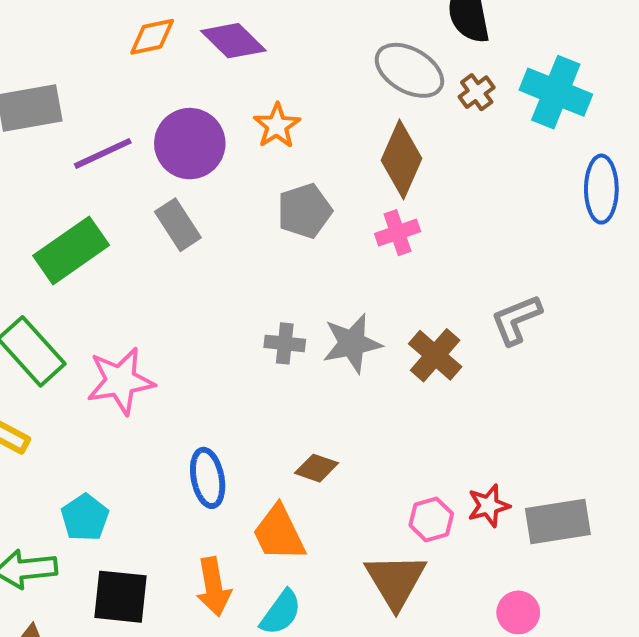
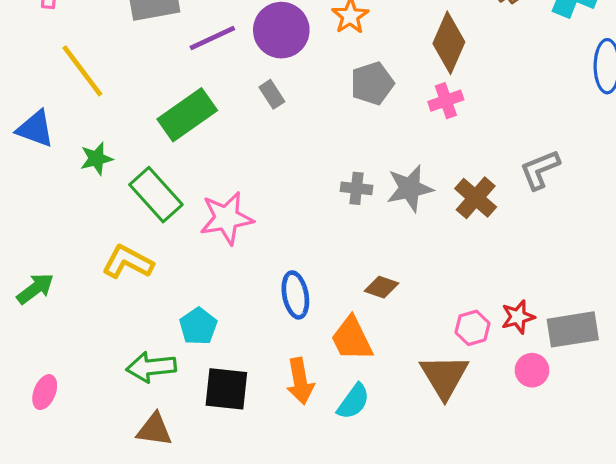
gray rectangle: (178, 225) -> (272, 94), size x0.7
pink circle: (518, 612) -> (532, 370), moved

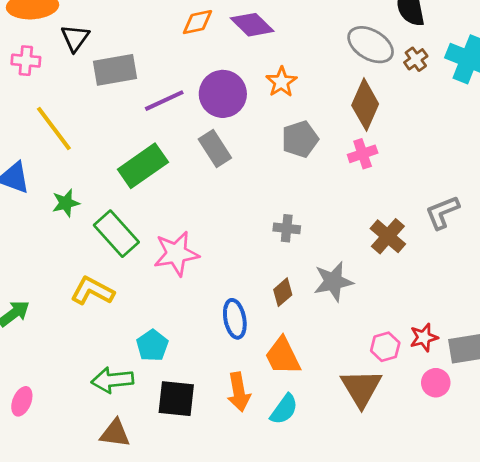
gray rectangle: (272, 94) -> (215, 148), size x1.5
gray star: (410, 188) -> (333, 282), moved
brown diamond: (382, 287) -> (283, 292), moved, turned -60

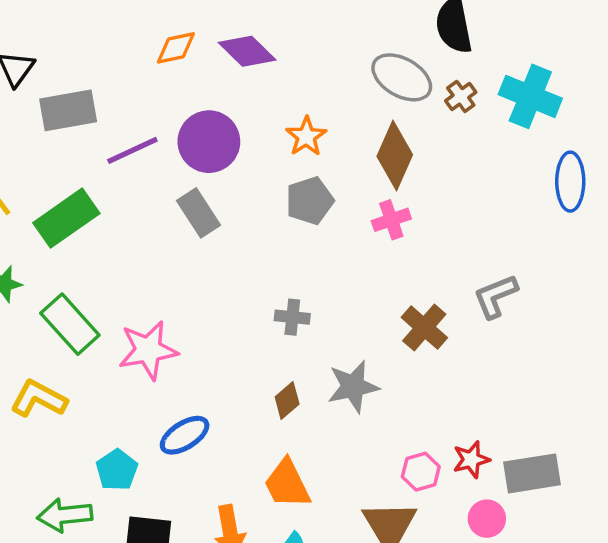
orange star: (281, 82) -> (306, 136), moved
green rectangle: (143, 166) -> (66, 218), moved
blue ellipse: (235, 319) -> (185, 435), moved, turned 69

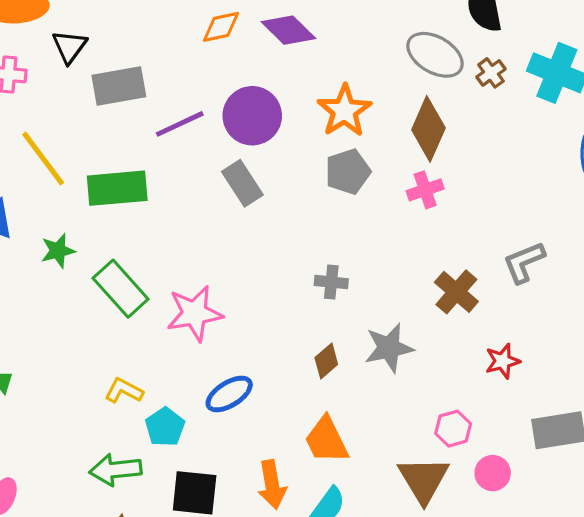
orange star: (306, 136) -> (344, 111), size x1.4
green rectangle: (66, 218) -> (117, 188), turned 30
yellow L-shape: (39, 399) -> (124, 391), moved, size x0.7
red star: (471, 460) -> (503, 361), moved
pink circle: (487, 519) -> (493, 473), moved

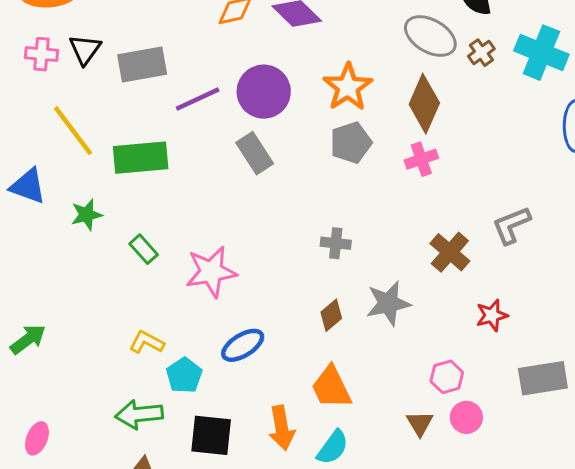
black triangle: (69, 47) -> (85, 50), moved
green rectangle: (121, 289) -> (144, 249), size x0.6
pink circle: (493, 473) -> (466, 417), moved
brown triangle: (423, 480) -> (420, 423), size x0.6

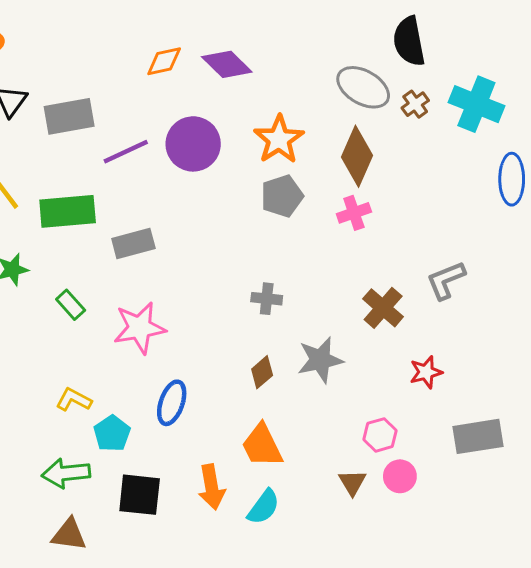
gray rectangle: (255, 153) -> (133, 244), moved, turned -72
blue ellipse: (243, 345) -> (172, 403), turned -39

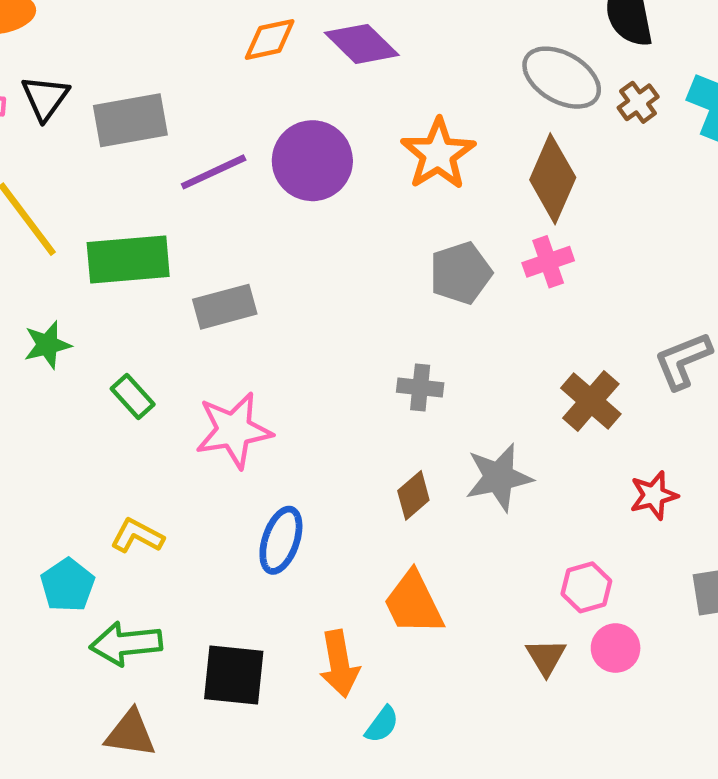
gray pentagon: (282, 196) -> (461, 273), moved
cyan pentagon: (112, 433) -> (68, 585), moved
cyan semicircle: (264, 507) -> (382, 724), moved, size x0.7

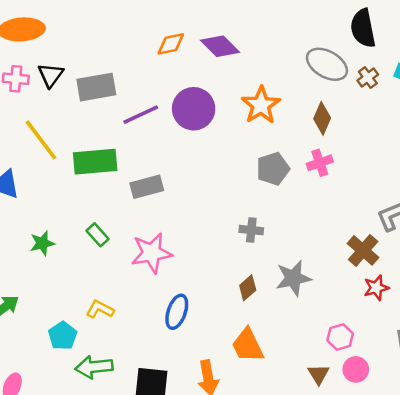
brown diamond: (553, 179) -> (322, 118), size x0.7
green star: (47, 345) -> (42, 243), moved
brown cross: (591, 401) -> (363, 250), moved

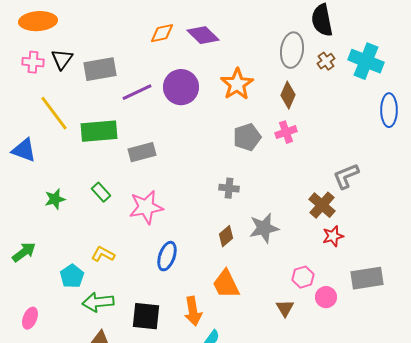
gray ellipse: (327, 64) -> (292, 50), turned 68
pink circle: (356, 369) -> (326, 297), moved

